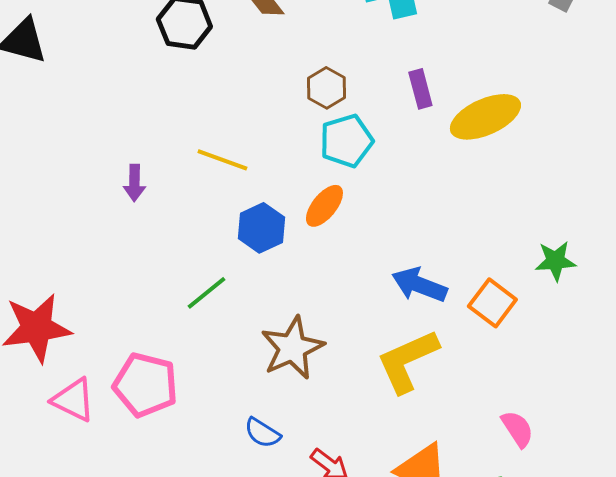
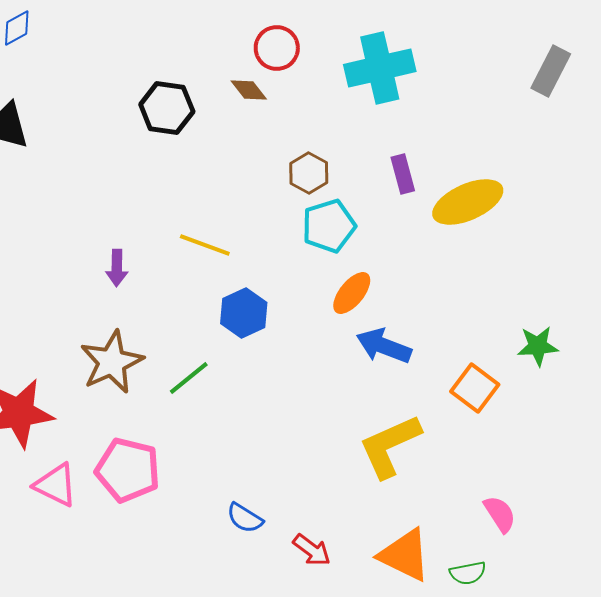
orange ellipse: (324, 206) -> (352, 293), moved
blue arrow: (419, 285) -> (384, 346), moved
brown star: (292, 348) -> (112, 362), moved

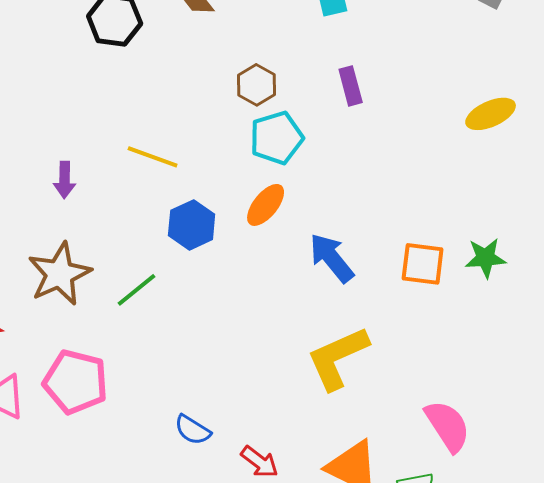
yellow ellipse: (468, 202) -> (491, 114), moved, size x0.7
orange ellipse: (352, 293) -> (266, 205), moved
blue arrow: (384, 346) -> (332, 258), turned 30
orange square: (475, 388) -> (423, 264), moved, turned -30
pink semicircle: (500, 514) -> (448, 426), size x1.4

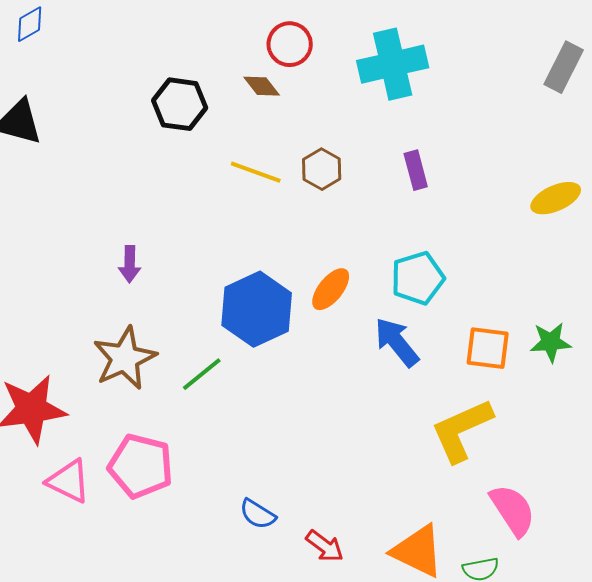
cyan pentagon: (277, 138) -> (418, 278), moved
yellow line: (153, 157) -> (256, 172), moved
blue hexagon: (192, 225) -> (257, 309), size x1.5
yellow L-shape: (338, 358) -> (462, 430), moved

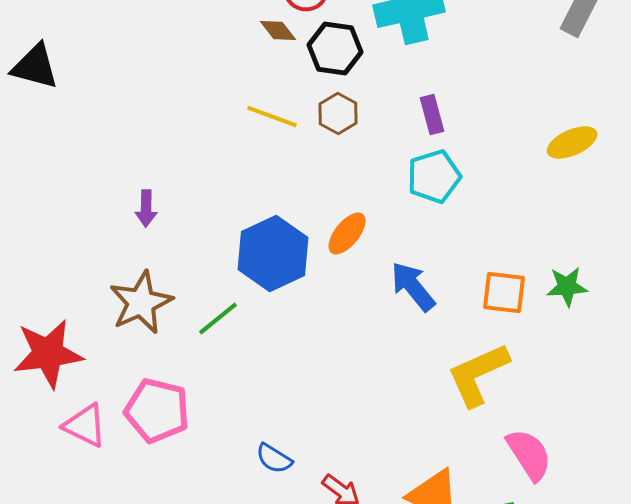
black hexagon: (180, 104) -> (335, 48), moved
cyan pentagon: (418, 278) -> (434, 176), moved

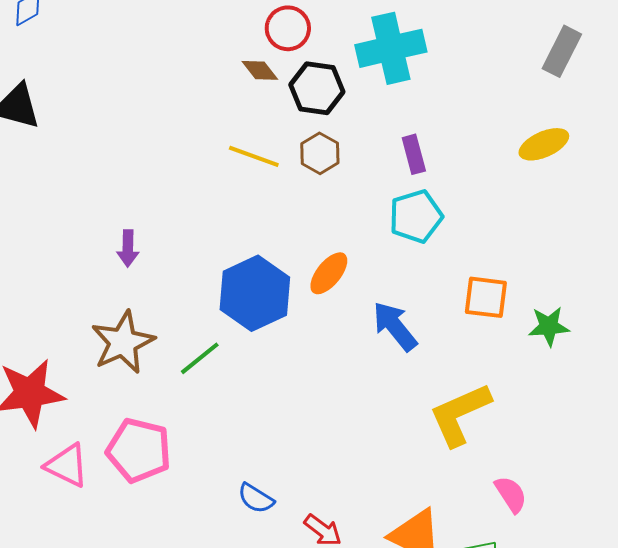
yellow ellipse: (572, 142) -> (544, 144), moved
orange square: (504, 292) -> (486, 297), moved
pink semicircle: (529, 454) -> (511, 494), size x0.7

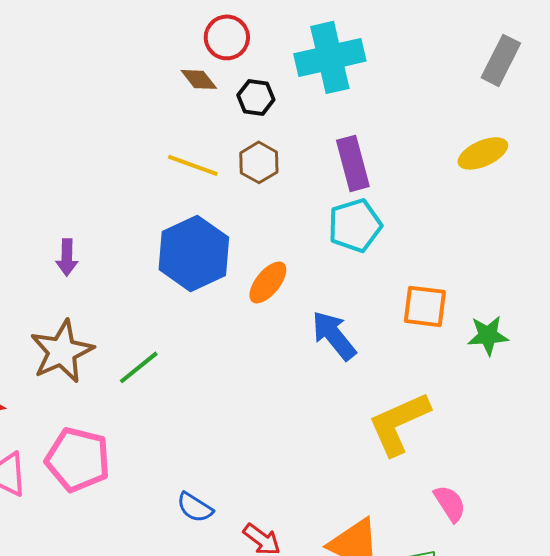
black hexagon: (317, 88) -> (256, 97), size x0.7
purple rectangle: (414, 154) -> (353, 163), size x1.4
blue hexagon: (255, 293) -> (194, 253), moved

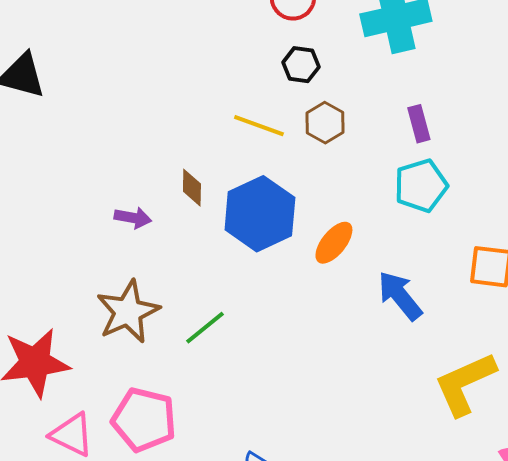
brown diamond: (199, 79) -> (192, 188), moved, turned 39
black hexagon: (256, 97) -> (301, 65), moved
purple rectangle: (353, 163) -> (419, 124), size x0.7
purple arrow: (67, 257) -> (133, 218), turned -81

